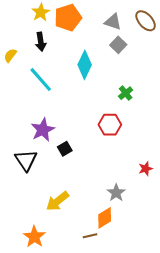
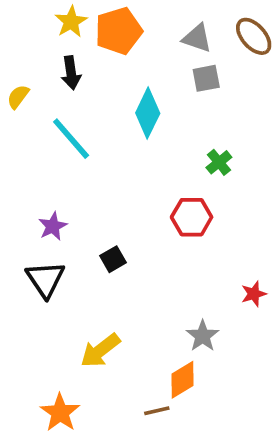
gray square: (118, 45) -> (206, 78), turned 35
purple star: (43, 130) -> (53, 226), moved, size x0.7

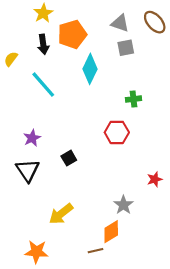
orange pentagon: (118, 31) -> (72, 34), moved
green cross: (219, 162) -> (133, 99), turned 32
orange star: (60, 413) -> (37, 252), turned -30

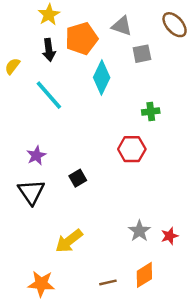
gray triangle: (120, 23) -> (122, 26), moved
red star: (155, 179) -> (170, 236), moved
orange diamond: (111, 232) -> (144, 275), moved

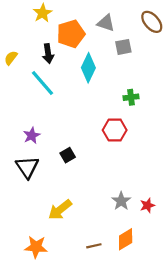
black arrow: (49, 50) -> (48, 54), moved

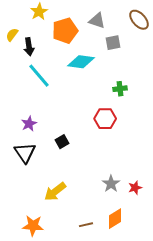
black arrow: (48, 54) -> (29, 47), moved
yellow semicircle: (11, 58) -> (12, 35), moved
cyan diamond: (88, 68) -> (81, 62), turned 72

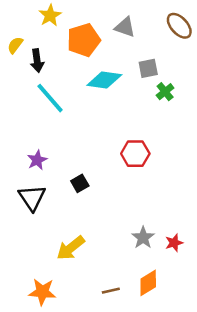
gray square: (113, 43) -> (148, 68), moved
green cross: (120, 89) -> (165, 92), moved, turned -32

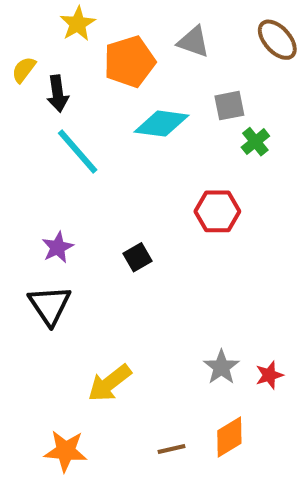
red hexagon: (135, 154) -> (217, 211), moved
black square: (80, 183) -> (138, 257), moved

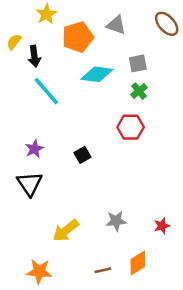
green cross: (255, 142) -> (139, 91), moved
gray star: (221, 367) -> (116, 221), moved, turned 30

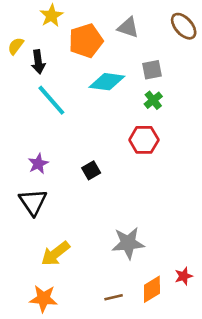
gray star: (116, 221) -> (128, 243), size x1.4
red star: (162, 226) -> (184, 276), moved
yellow arrow: (66, 231) -> (55, 254), moved

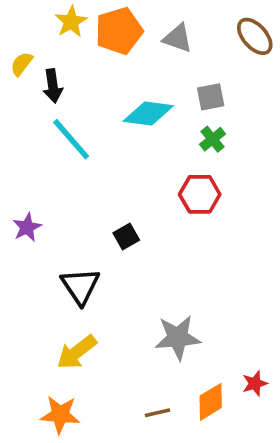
orange pentagon: (86, 41) -> (119, 31), moved
purple star: (38, 164) -> (27, 227), moved
black triangle: (33, 202) -> (80, 286), moved

